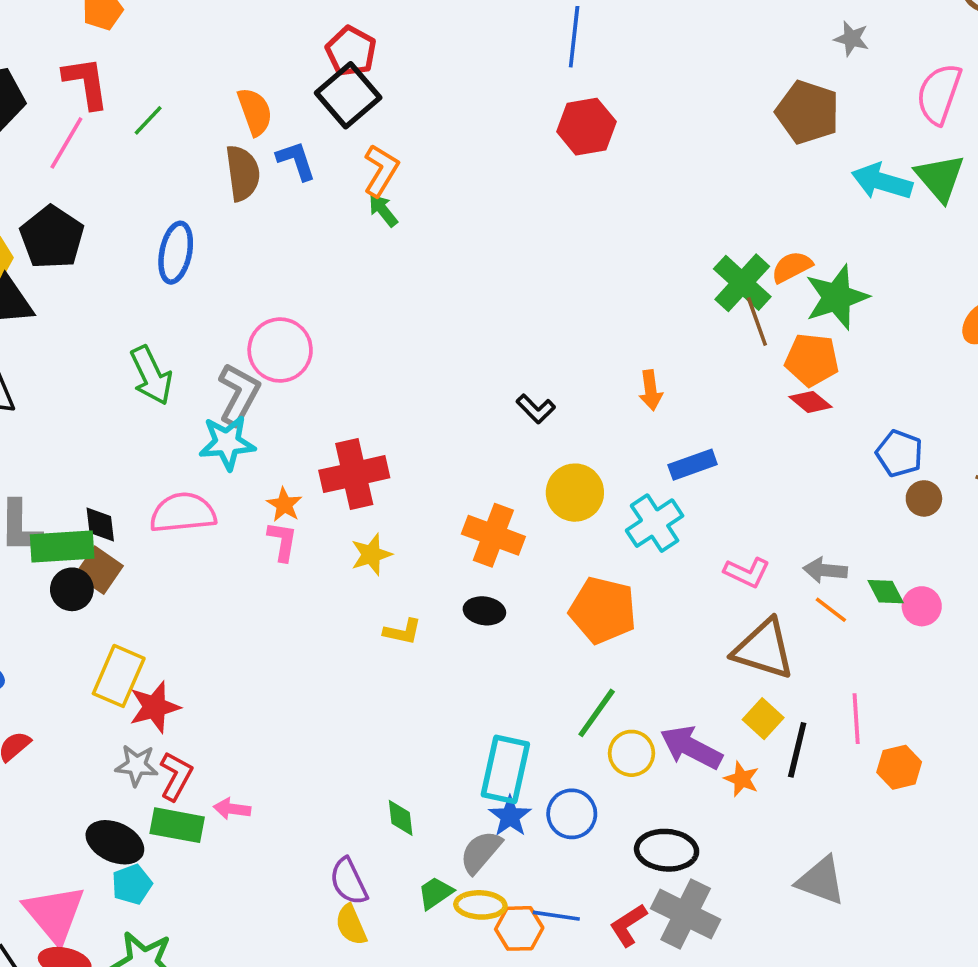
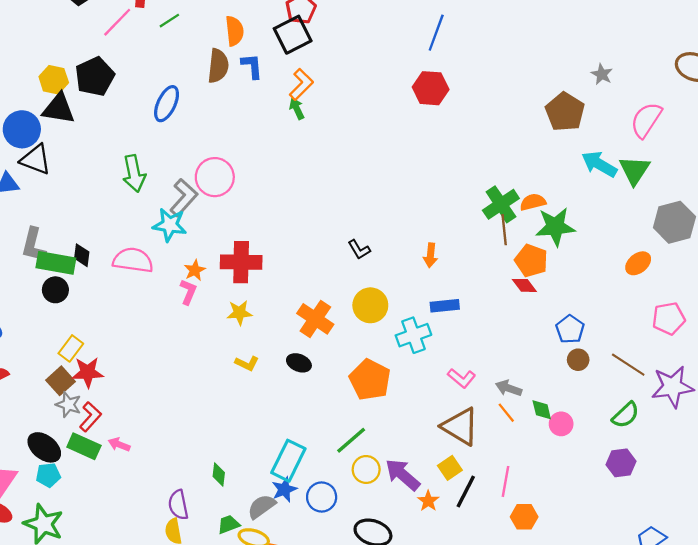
brown square: (99, 570) -> (61, 381), moved
yellow rectangle: (119, 676) -> (71, 348), size x0.7

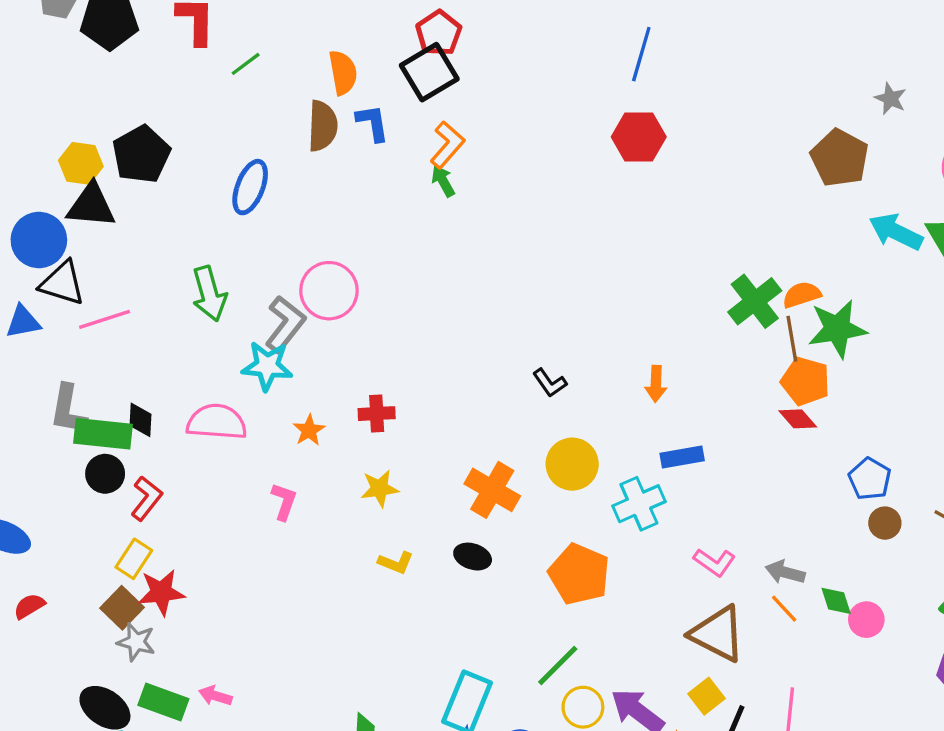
pink line: (117, 22) -> (105, 319), moved, turned 32
brown line: (504, 230) -> (792, 339), moved
red cross: (241, 262) -> (377, 414), size x0.6
pink L-shape: (188, 292) -> (284, 502), moved
red L-shape: (90, 417) -> (146, 498), moved

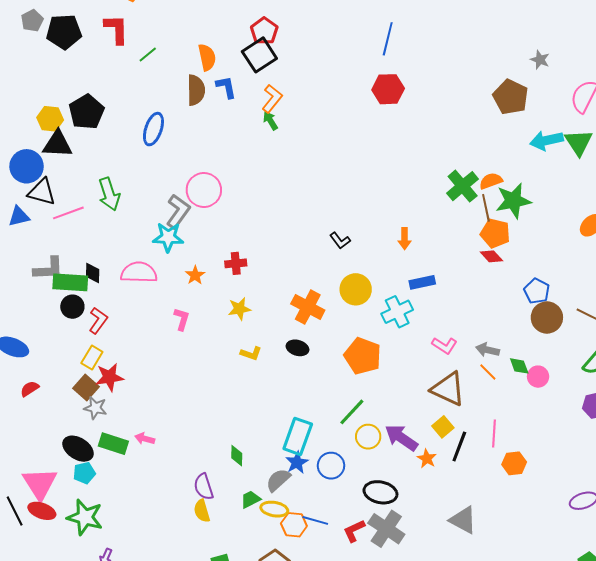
cyan arrow: (896, 232) -> (546, 140), turned -36
green arrow: (209, 294) -> (109, 194), moved
gray L-shape: (68, 410) -> (48, 269), turned -100
brown circle: (885, 523) -> (547, 317), size x1.6

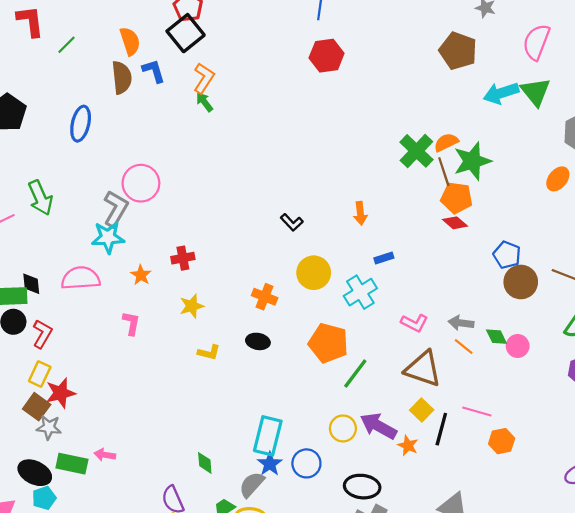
blue rectangle: (422, 282) -> (384, 258), size x0.7
orange cross: (308, 307) -> (265, 297), size x0.7
green line: (352, 412) -> (355, 374), moved
pink line: (494, 434) -> (477, 412), turned -72

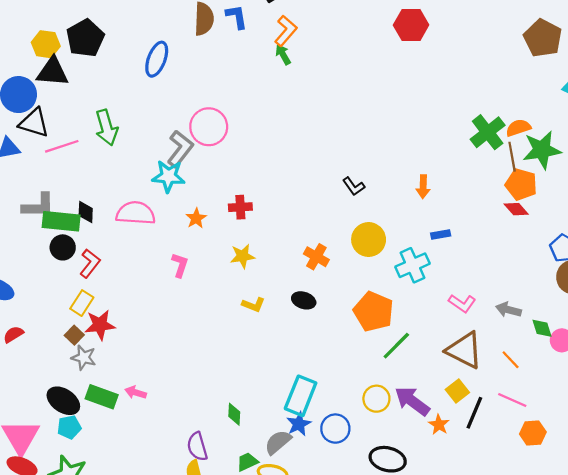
orange line: (464, 347) -> (511, 360), moved
brown square: (37, 407) -> (74, 335), size x0.7

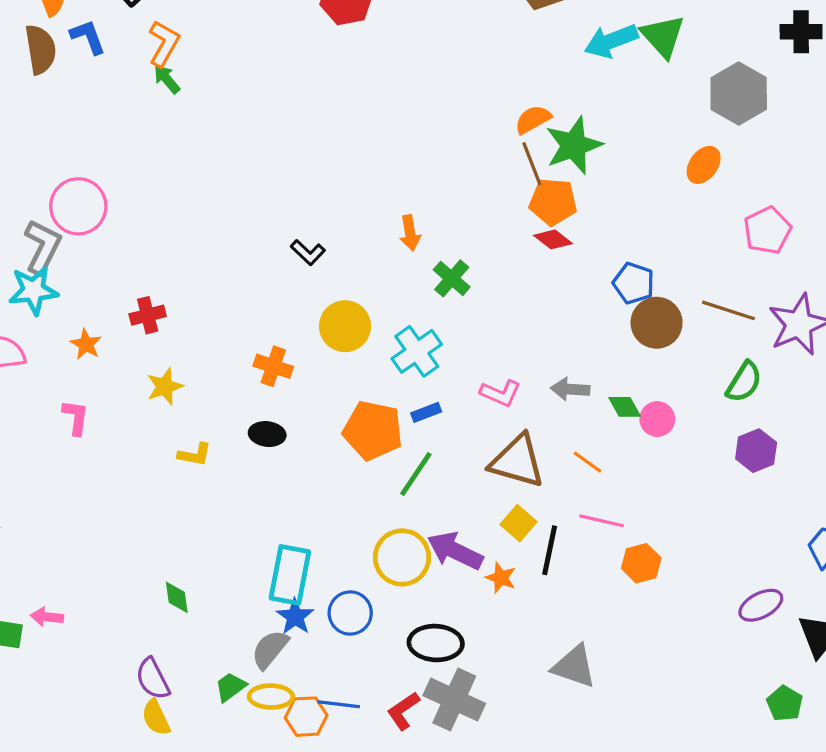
green cross: (488, 132) -> (452, 278), moved, size x0.7
blue rectangle: (441, 235) -> (426, 412), moved
yellow circle: (376, 399) -> (402, 557), size x1.4
green diamond: (234, 414) -> (177, 597), moved

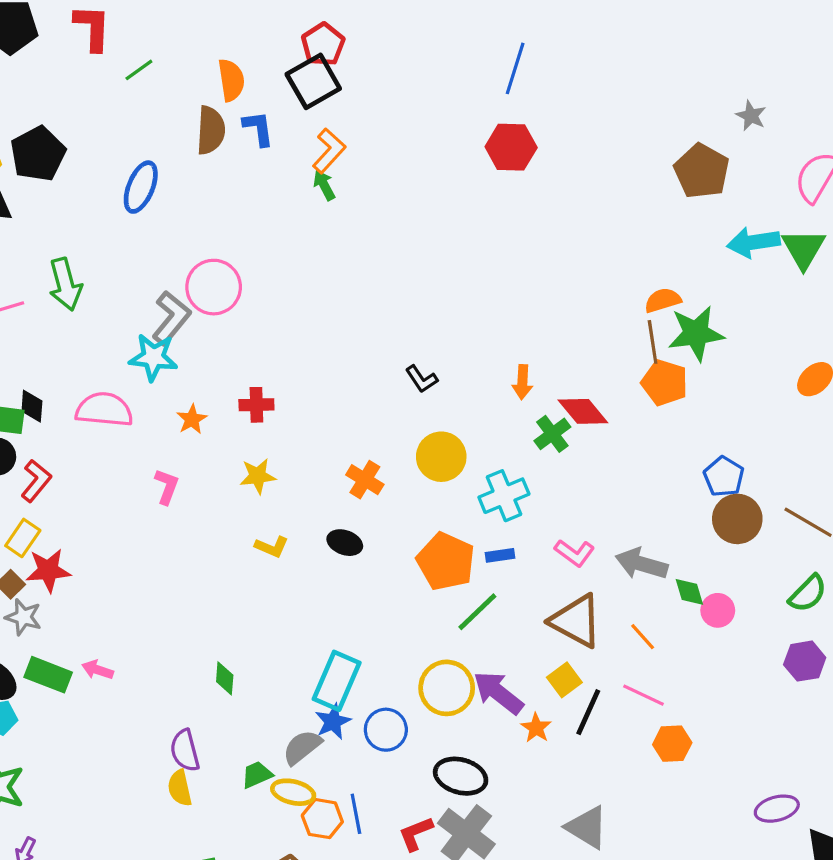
red diamond: (553, 239) -> (583, 411), moved, size x1.4
gray arrow: (570, 389) -> (641, 564), size x1.4
blue line: (339, 704) -> (356, 814), turned 60

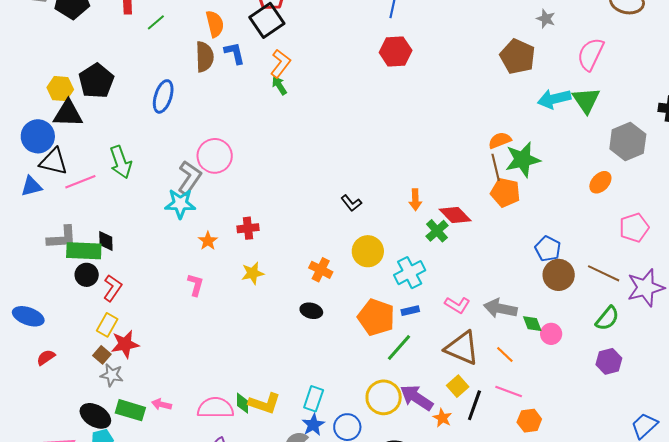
pink semicircle: (104, 410) -> (215, 408), moved
yellow L-shape: (272, 547) -> (264, 403), moved, size x1.5
cyan rectangle: (337, 681) -> (314, 399), size x0.7

